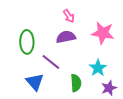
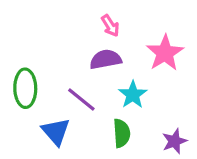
pink star: (103, 33) -> (165, 53), turned 30
green ellipse: (27, 42) -> (25, 88), moved
cyan star: (98, 68) -> (133, 95), moved

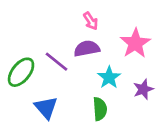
green ellipse: (25, 88) -> (21, 72), turned 40
purple line: (81, 99) -> (57, 62), moved
purple star: (174, 141) -> (143, 89), moved

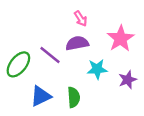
cyan star: (109, 77) -> (97, 69), turned 30
blue triangle: (46, 108) -> (41, 96), turned 45
green semicircle: (100, 109) -> (74, 97), moved

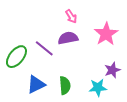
cyan star: (97, 69) -> (98, 88), moved

